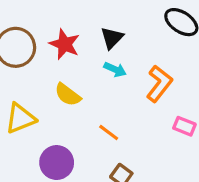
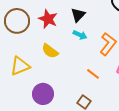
orange line: (109, 133) -> (93, 74), moved

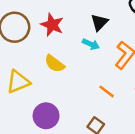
black triangle: (78, 15) -> (99, 22), moved

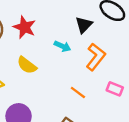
black triangle: (99, 22) -> (84, 25), moved

